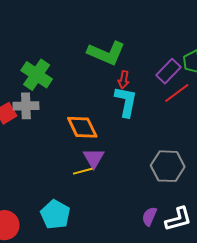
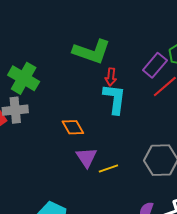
orange diamond: (82, 127) -> (73, 127), size x0.7
yellow line: (83, 171) -> (108, 169), moved

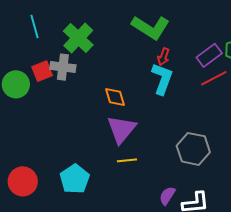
purple triangle: (86, 157) -> (121, 129), size x1.4
yellow line: (108, 169) -> (127, 160), moved

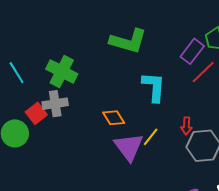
red arrow: (163, 57) -> (186, 126), moved
yellow line: (127, 160) -> (151, 137), moved, turned -30

